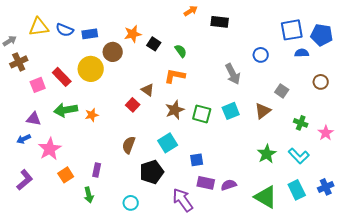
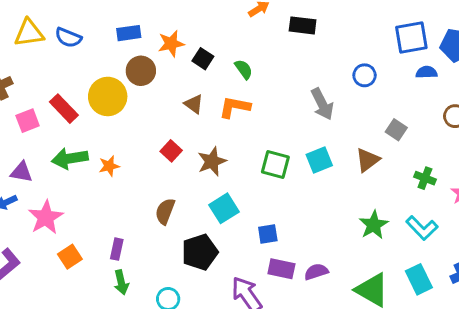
blue rectangle: (90, 34) -> (129, 33), moved
brown triangle: (148, 90) -> (194, 104), moved
brown star: (175, 110) -> (212, 161), moved
green arrow: (89, 195) -> (121, 282), moved

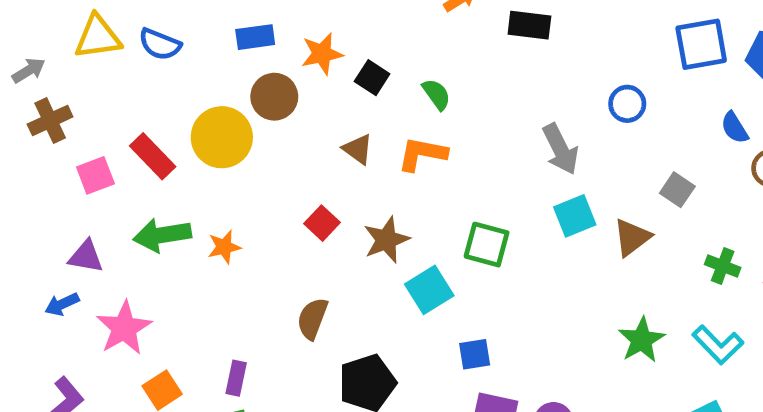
blue semicircle: (426, 72) -> (735, 128), moved, turned -120
cyan square: (319, 160) -> (575, 216), moved
cyan square: (224, 208) -> (429, 290), moved

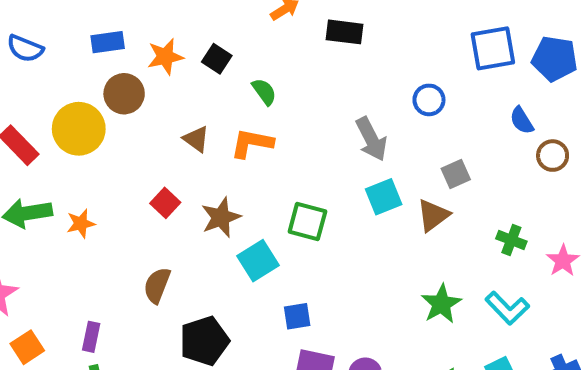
black square: (372, 78) -> (217, 59), moved
gray square: (677, 190) -> (456, 174), moved, turned 32

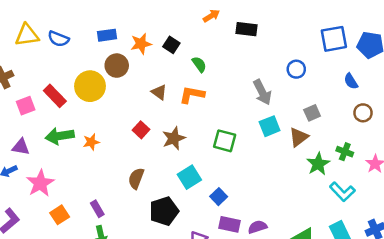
brown circle: (553, 156) -> (363, 113), moved
cyan square: (258, 261) -> (189, 177), moved
green star: (441, 304) -> (318, 164), moved
blue square: (297, 316) -> (219, 197), turned -35
purple rectangle: (91, 337) -> (97, 209), turned -42

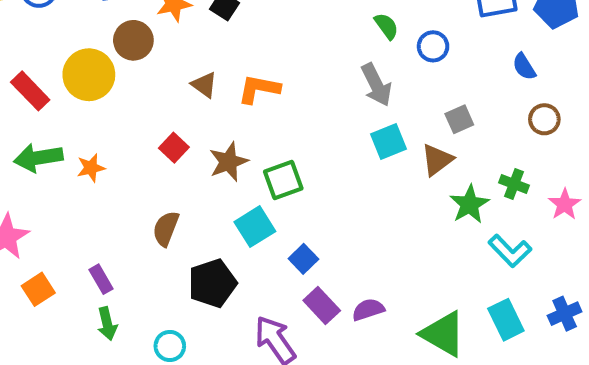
green semicircle: (199, 64) -> (386, 26), moved
green square: (225, 141) -> (283, 180), moved, turned -35
purple rectangle: (230, 224) -> (322, 306), turned 35

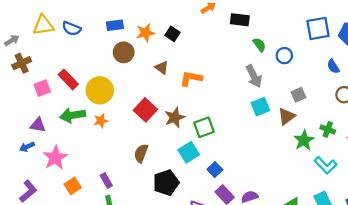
yellow circle: (89, 75) -> (100, 90), moved
brown triangle: (204, 85) -> (162, 68), moved
red square: (174, 148) -> (145, 110), size x1.5

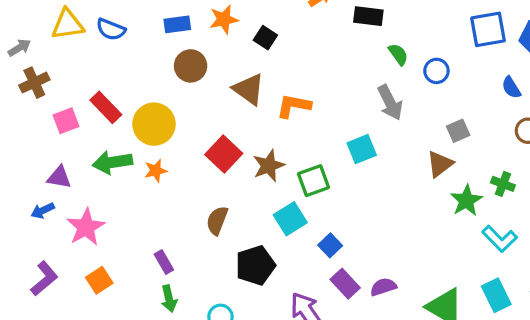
orange star: (145, 33) -> (224, 19), moved
brown triangle: (162, 68) -> (249, 89), size x1.5
cyan square: (260, 107) -> (362, 149), moved
orange square: (73, 186) -> (99, 280), moved

